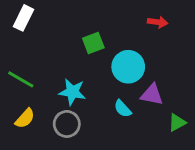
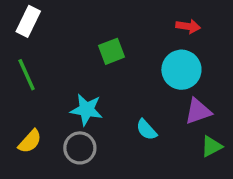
cyan circle: (128, 67) -> (181, 70), moved
green line: (21, 79) -> (27, 75), moved, turned 36
purple triangle: (152, 95) -> (198, 111), moved, turned -30

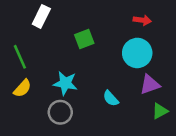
white rectangle: (28, 21) -> (41, 16), moved
yellow semicircle: (30, 141) -> (22, 88), moved

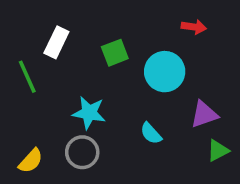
white rectangle: (41, 16) -> (56, 42), moved
cyan circle: (137, 53) -> (165, 72), moved
yellow semicircle: (22, 88) -> (31, 161), moved

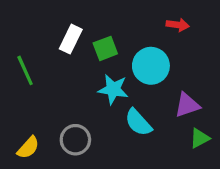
white rectangle: (56, 42) -> (71, 39), moved
cyan star: (89, 113) -> (113, 89), moved
cyan semicircle: (151, 133) -> (138, 122), size x1.4

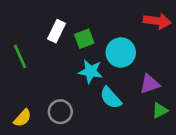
red arrow: (178, 25) -> (157, 21), moved, size x1.5

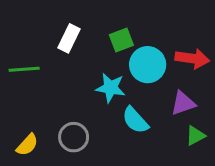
red arrow: (157, 21) -> (192, 58), moved
green square: (84, 39) -> (121, 40), moved
green line: (20, 56) -> (24, 69), turned -70

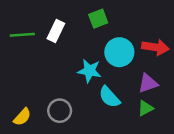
green square: (121, 40) -> (98, 19), moved
green line: (24, 69) -> (22, 35), moved
green triangle: (195, 136) -> (145, 108), moved

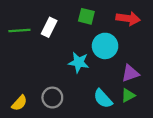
green square: (98, 19) -> (86, 16), turned 35
red arrow: (155, 47) -> (128, 18), moved
cyan semicircle: (109, 97) -> (103, 99), moved

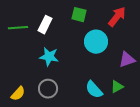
red arrow: (128, 18) -> (117, 17), turned -60
cyan star: (79, 62) -> (49, 57), moved
purple triangle: (130, 73) -> (127, 60), moved

